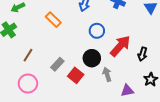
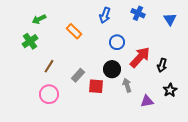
red square: (76, 75) -> (96, 86), turned -35

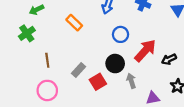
black arrow: (162, 65) -> (169, 59), turned 48
brown line: (49, 66) -> (47, 60), turned -40
red square: (96, 86) -> (98, 82), turned -35

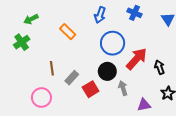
blue circle: (121, 34) -> (113, 43), size x1.5
black arrow: (169, 59) -> (160, 67), turned 96
brown line: (47, 60) -> (52, 68), moved

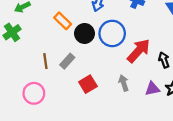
black circle: (107, 71) -> (85, 33), moved
gray rectangle: (72, 78) -> (67, 61), moved
purple triangle: (144, 105) -> (152, 89), moved

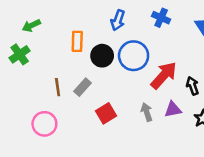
orange rectangle: (63, 21) -> (77, 41), turned 48
purple triangle: (152, 89) -> (173, 109), moved

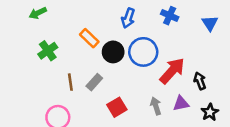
green arrow: (31, 26) -> (38, 13), moved
orange rectangle: (77, 41) -> (89, 38), turned -48
green cross: (20, 54) -> (48, 51), moved

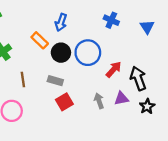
blue arrow: (128, 18) -> (61, 22), moved
red arrow: (172, 71) -> (114, 69), size x0.7
black arrow: (200, 81) -> (138, 78), size x1.5
gray rectangle: (94, 82) -> (55, 81), moved, turned 64

